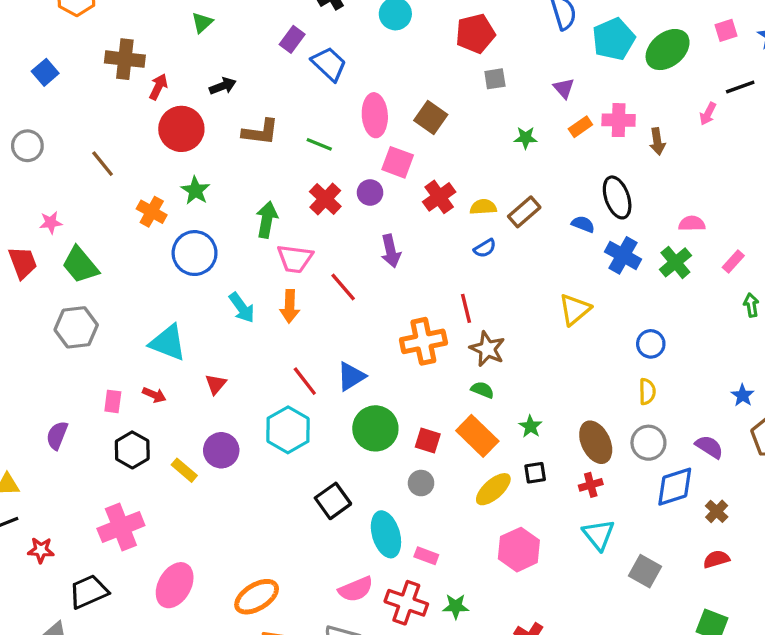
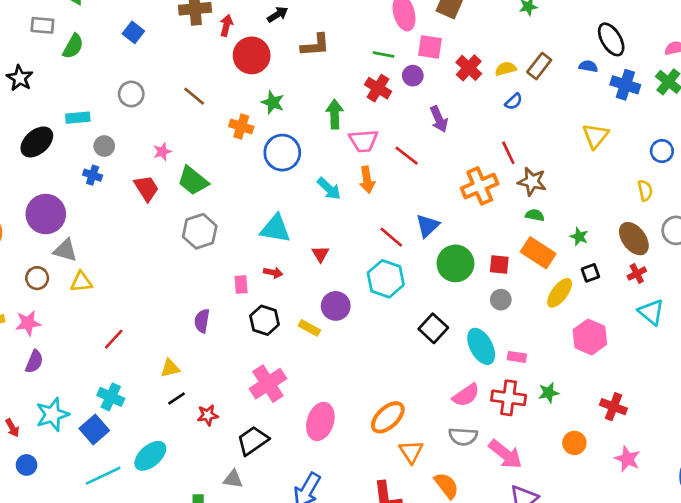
green line: (319, 144) -> (383, 54), moved
yellow semicircle: (647, 392) -> (645, 190), moved

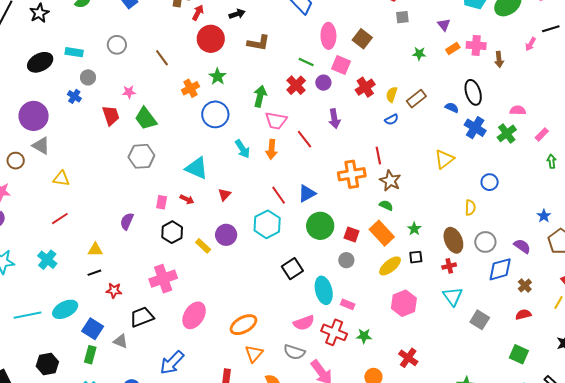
yellow semicircle: (506, 69) -> (392, 94), turned -70
orange cross: (241, 127) -> (190, 88), turned 30
yellow triangle: (81, 282) -> (61, 179), moved
blue square: (94, 429) -> (93, 329), moved, turned -30

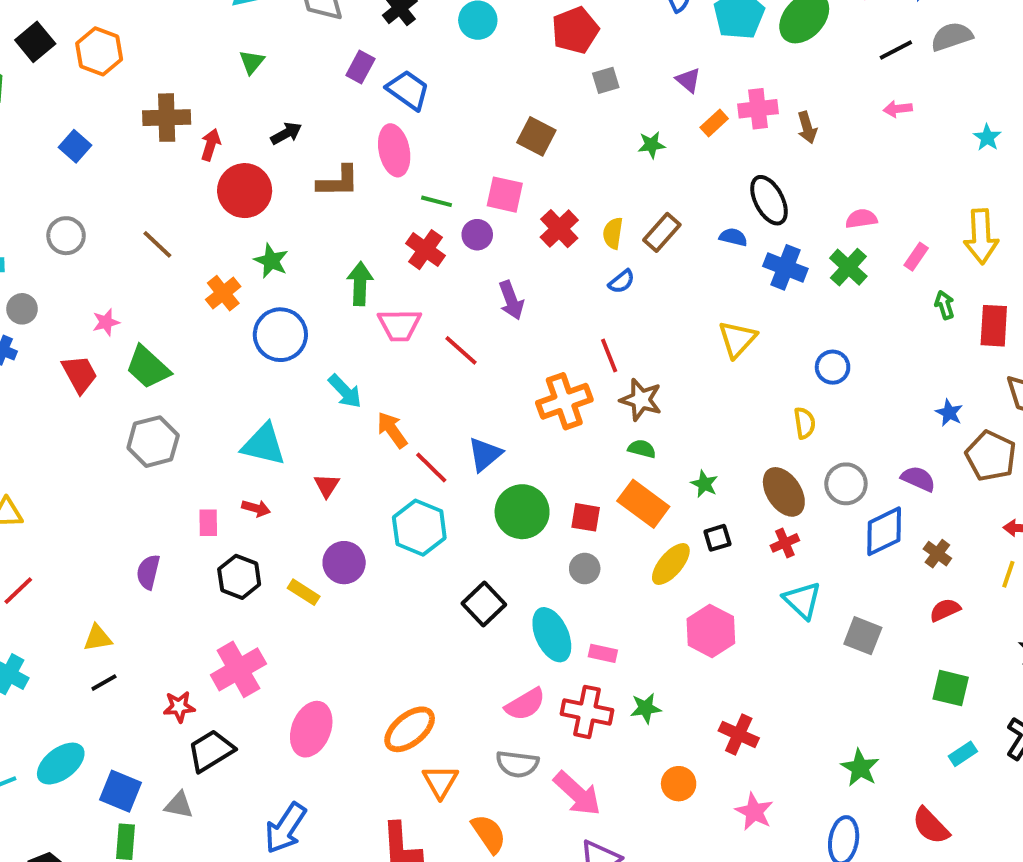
pink ellipse: (328, 36) -> (394, 150), moved
pink arrow: (530, 44) -> (898, 109), moved, turned 64
orange arrow: (272, 149) -> (392, 430), moved, turned 150
red star: (114, 290) -> (179, 707), moved

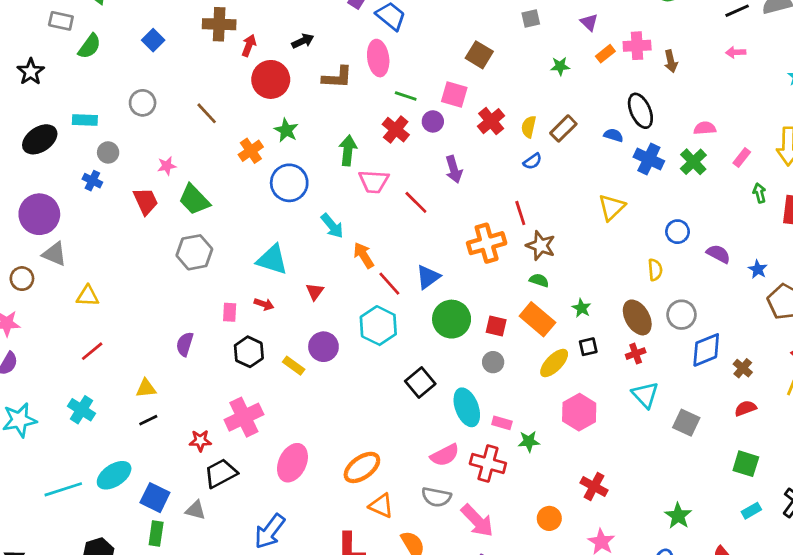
purple semicircle: (918, 479) -> (718, 254), moved
green star: (646, 708) -> (529, 441), moved
orange triangle: (440, 781) -> (381, 506), turned -40

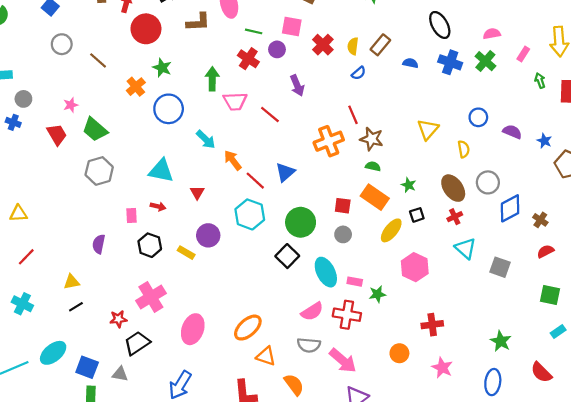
gray circle: (143, 103) -> (62, 44), moved
blue semicircle: (613, 135) -> (410, 63), moved
yellow triangle: (612, 207) -> (428, 129), moved
green circle: (452, 319) -> (301, 222), moved
red cross: (594, 487) -> (432, 325), turned -30

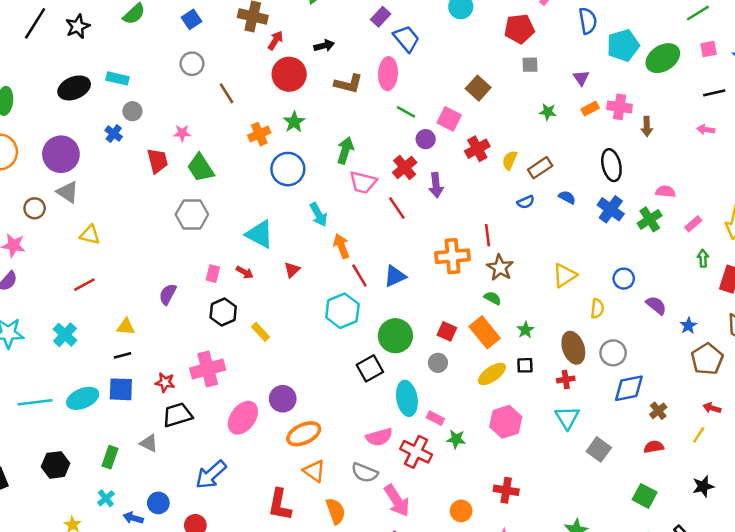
red cross: (248, 59) -> (405, 167), moved
blue semicircle: (359, 73) -> (526, 202), moved
purple circle: (208, 235) -> (283, 399), moved
blue square: (87, 367) -> (121, 389), moved, turned -35

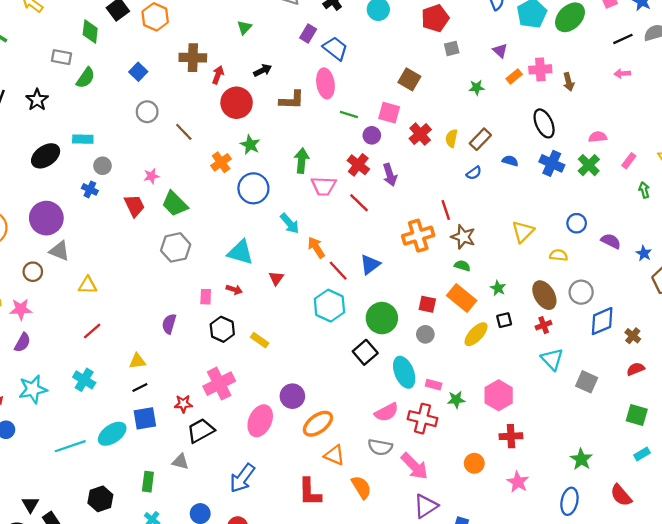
yellow semicircle: (597, 309) -> (559, 255), turned -78
pink hexagon: (506, 422) -> (499, 395), moved

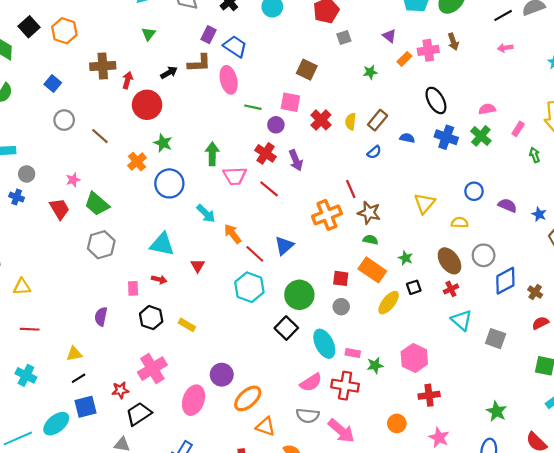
brown arrow: (569, 82) -> (453, 42), moved
brown L-shape: (292, 100) -> (199, 63), moved
red line: (92, 331) -> (30, 329), turned 48

